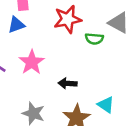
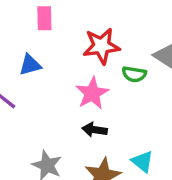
blue triangle: (16, 25) -> (30, 65), moved
pink star: (32, 62) -> (92, 93), moved

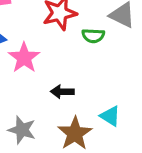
pink star: (92, 93) -> (24, 58), moved

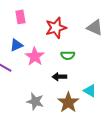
green semicircle: (93, 36) -> (68, 55), moved

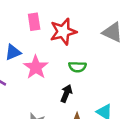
pink rectangle: (20, 17) -> (34, 22), moved
black arrow: (59, 77) -> (66, 93), turned 112

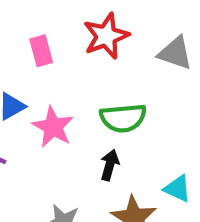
red star: (63, 32) -> (106, 36), moved
green semicircle: (77, 67) -> (123, 118), size x1.5

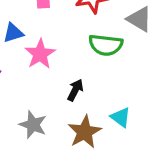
green semicircle: (123, 118) -> (106, 45), moved

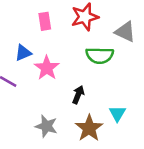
cyan triangle: (121, 117) -> (117, 113), turned 30

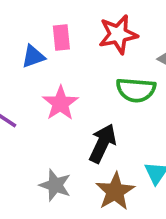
blue triangle: (23, 53) -> (33, 56), moved
black arrow: (78, 95) -> (103, 143), size x1.5

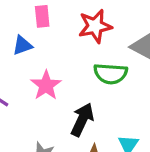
pink rectangle: (61, 37) -> (42, 16), moved

